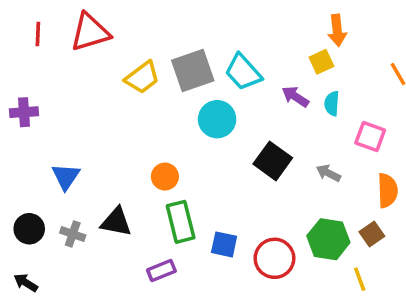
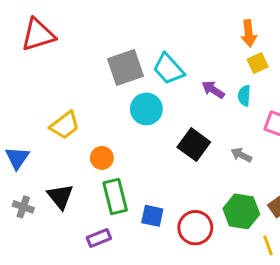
yellow square: (321, 62) -> (258, 63), moved
yellow trapezoid: (142, 77) -> (65, 125), moved
black triangle: (116, 222) -> (60, 197), turned 40

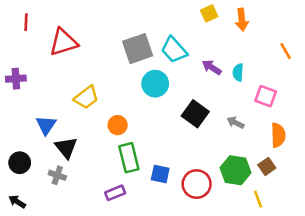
red triangle: (38, 35) -> (64, 42), moved
yellow square: (258, 63) -> (209, 13), moved
black triangle: (60, 197) -> (66, 148), moved
gray cross: (23, 207) -> (57, 175), moved

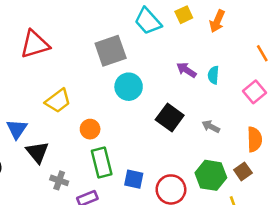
orange arrow: (242, 20) -> (217, 21), turned 30
cyan trapezoid: (174, 50) -> (148, 21), moved
pink square: (266, 96) -> (254, 92), moved, turned 30
gray cross: (57, 175) -> (59, 180), moved

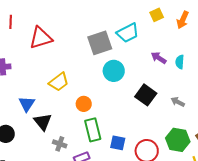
cyan trapezoid: (148, 21) -> (128, 33), moved, turned -75

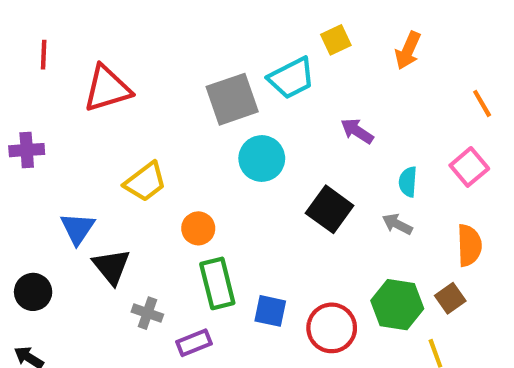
yellow square: (157, 15) -> (336, 40), moved
cyan semicircle: (180, 62) -> (408, 182), moved

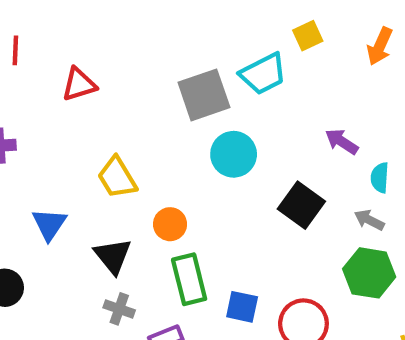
red triangle: (107, 89) -> (79, 84), size x0.7
purple arrow: (357, 131) -> (342, 142), moved
yellow trapezoid: (145, 182) -> (117, 178), turned 96
black triangle: (111, 267) -> (113, 256), moved
green hexagon: (397, 305) -> (369, 273), moved

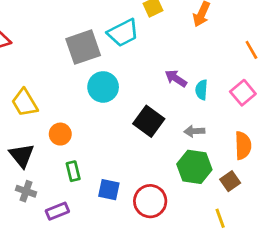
cyan semicircle: (380, 178) -> (202, 90), moved
gray arrow: (369, 220) -> (194, 131), turned -30
green rectangle: (189, 279) -> (73, 171), size x0.6

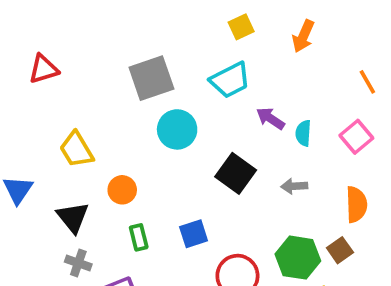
cyan trapezoid: (123, 33) -> (230, 80), moved
green hexagon: (194, 167) -> (298, 258), moved
blue square: (109, 190) -> (194, 234), moved, turned -30

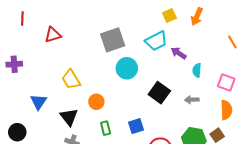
yellow square: (241, 27) -> (169, 16), moved
purple arrow: (270, 118) -> (179, 53), moved
pink square: (356, 137) -> (226, 82), moved, turned -30

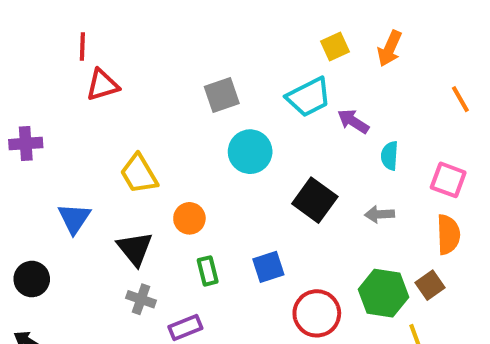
red line: (22, 19) -> (82, 47), moved
gray square: (113, 40) -> (222, 95), size x0.7

